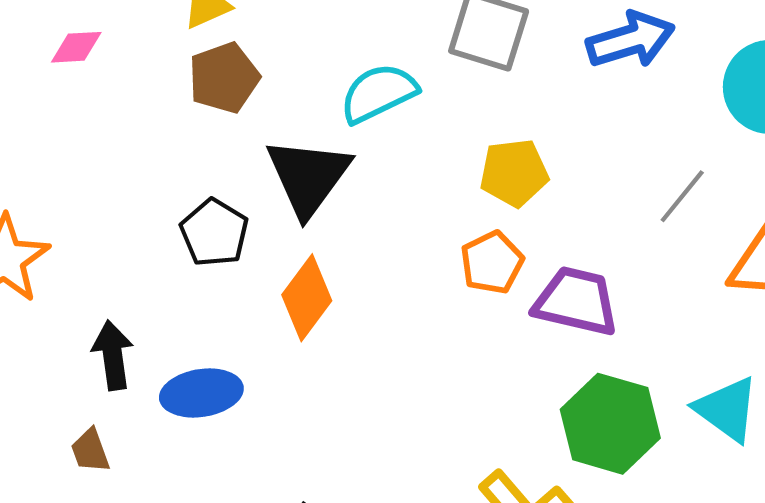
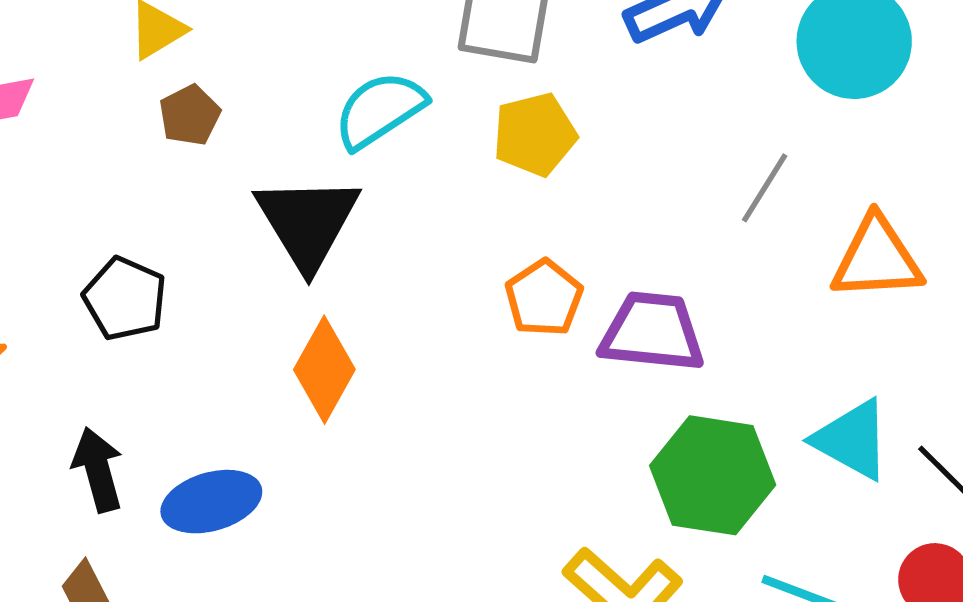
brown pentagon: (224, 78) -> (190, 115), size x0.7
yellow pentagon: (514, 173) -> (535, 134), moved
black pentagon: (214, 233) -> (125, 299), moved

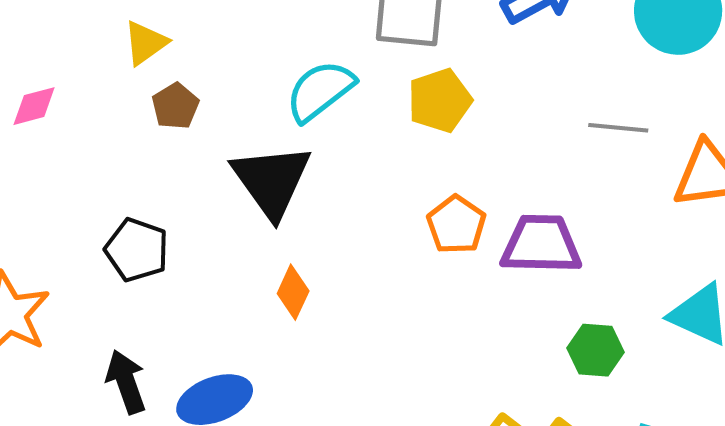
gray line: (765, 188) -> (618, 128), turned 68
orange diamond: (324, 370) -> (293, 292), size x0.7
green hexagon: (713, 475) -> (596, 350), size x0.6

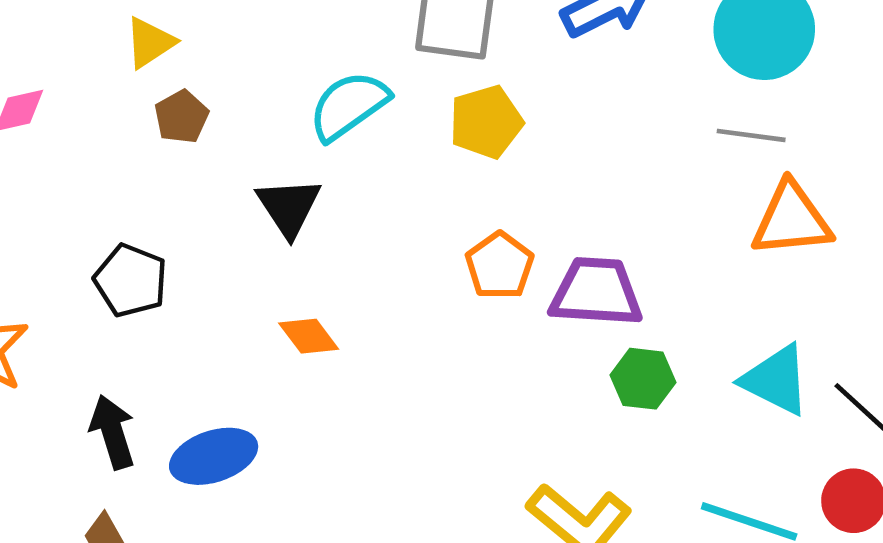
gray line: (618, 128) -> (751, 135), moved
black triangle: (271, 181) -> (289, 207), size x0.7
orange diamond: (293, 292) -> (309, 336), turned -64
green hexagon: (596, 350) -> (643, 379), moved

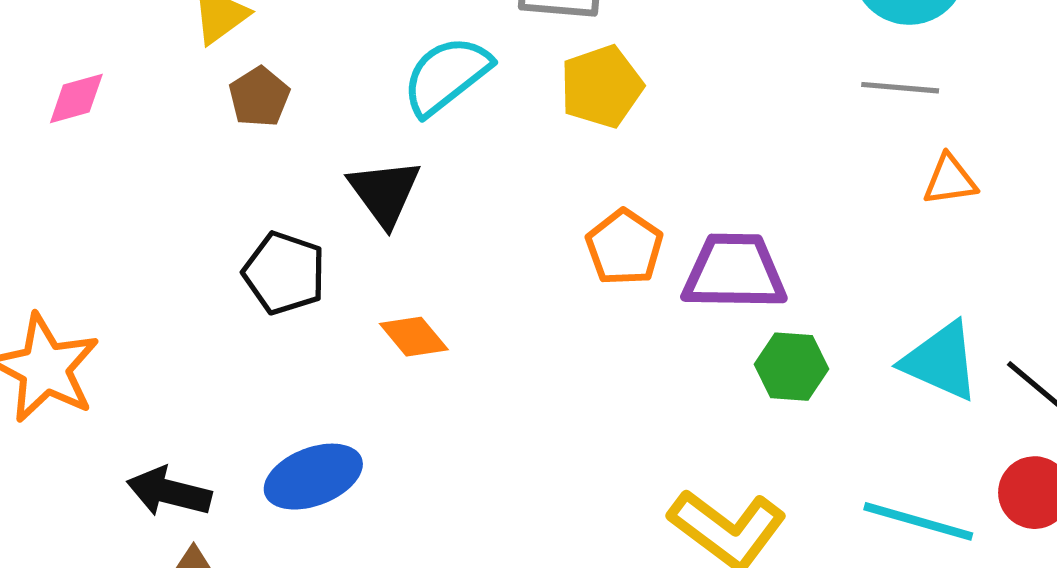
orange triangle: (792, 220) -> (950, 180), size x0.6
black pentagon: (131, 281) -> (284, 273), moved
black arrow: (113, 432) -> (169, 492), moved, turned -56

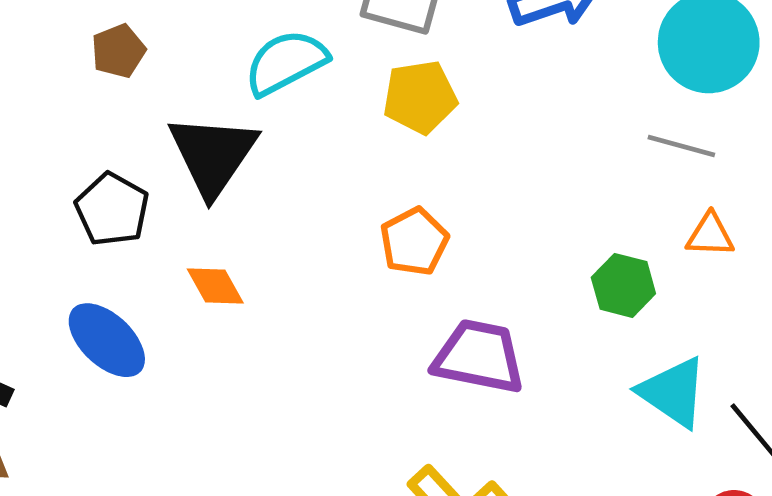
black triangle: (385, 192) -> (213, 155), size x1.4
purple trapezoid: (734, 272) -> (479, 357), moved
green hexagon: (791, 367) -> (623, 285), moved
blue ellipse: (313, 477) -> (107, 340), moved, turned 54

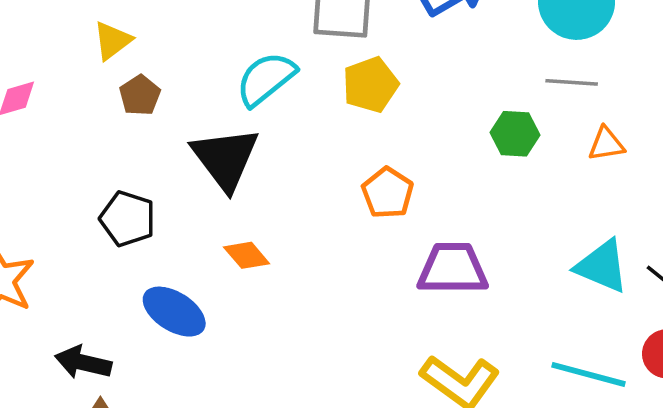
black pentagon: (112, 209) -> (128, 219), moved
green hexagon: (623, 285) -> (515, 134), moved

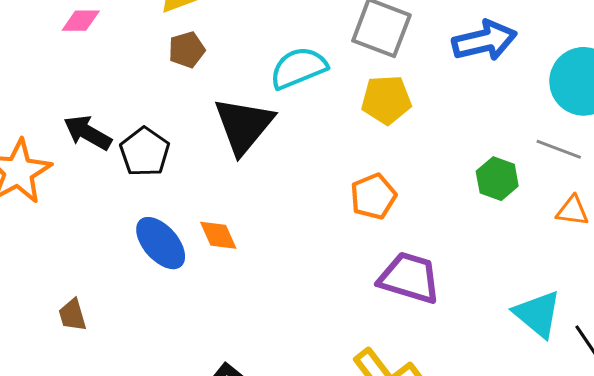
orange diamond: (247, 255) -> (218, 235), moved
black arrow: (83, 363) -> (88, 133), moved

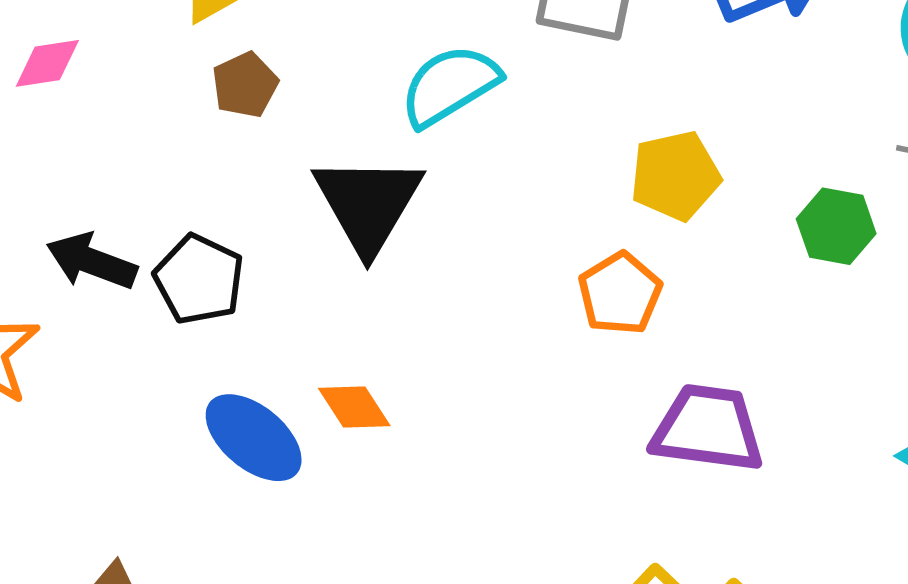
yellow pentagon: (386, 100) -> (675, 176), moved

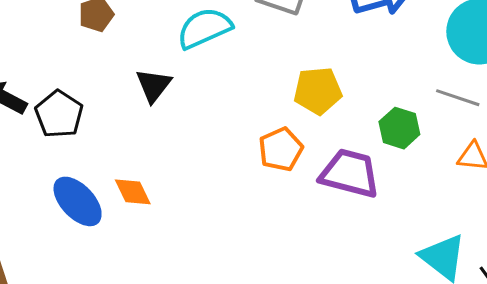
black triangle: (368, 204) -> (153, 85), size x0.6
purple trapezoid: (708, 428) -> (350, 173), moved

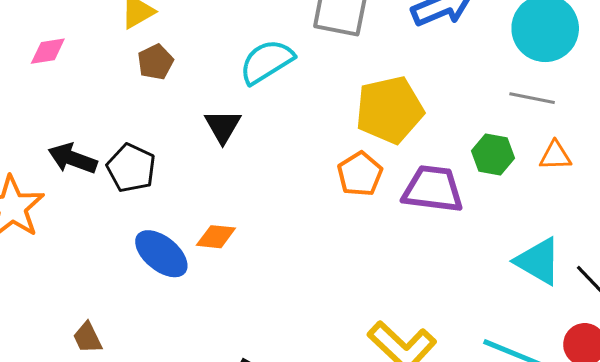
yellow pentagon: (318, 91) -> (390, 110), size x1.4
green hexagon: (399, 128) -> (493, 154), moved
orange diamond: (133, 192) -> (216, 237), turned -51

